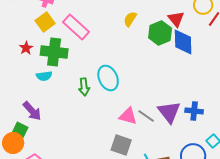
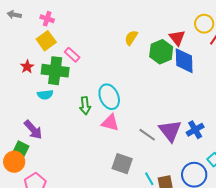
pink rectangle: (76, 27) -> (72, 55), moved, size x0.6
blue cross: (194, 111) -> (195, 130), turned -36
pink triangle: (128, 116) -> (110, 123), moved

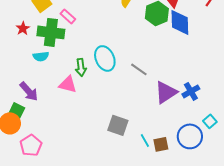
pink triangle: (110, 123) -> (68, 84), moved
purple triangle: (170, 131) -> (166, 92), turned 35
gray line: (147, 135) -> (139, 69), moved

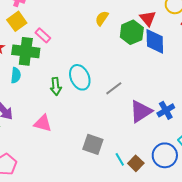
cyan semicircle: (41, 56) -> (16, 75), turned -77
gray line: (139, 69) -> (114, 88), turned -72
pink triangle: (68, 84) -> (43, 123), moved
brown square: (161, 144) -> (136, 163), turned -35

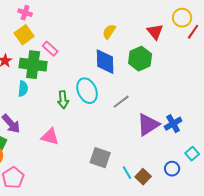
green hexagon: (132, 32) -> (140, 59), moved
blue diamond: (155, 41) -> (105, 62), moved
blue circle: (165, 155) -> (172, 169), size x0.6

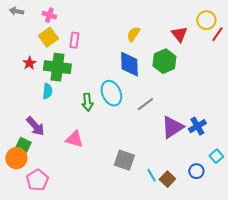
pink rectangle: (50, 49) -> (74, 40), moved, turned 56

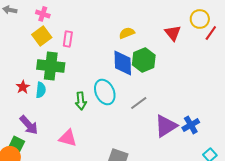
yellow semicircle: (133, 34) -> (127, 33), turned 35
green hexagon: (164, 61) -> (144, 60), moved
red star: (29, 63) -> (23, 87), moved

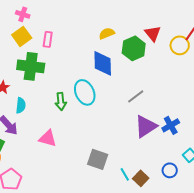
yellow circle: (200, 19) -> (180, 45), moved
green hexagon: (144, 60) -> (134, 48), moved
cyan semicircle: (41, 90) -> (21, 105), moved
gray line: (139, 103) -> (136, 96), moved

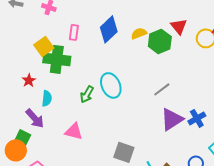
yellow semicircle: (107, 33) -> (139, 33), moved
yellow square: (22, 36) -> (44, 46), moved
blue diamond: (103, 63) -> (109, 29), moved, turned 48
green arrow: (61, 101) -> (87, 94), turned 36

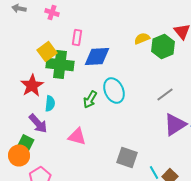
blue diamond: (109, 29) -> (97, 56), moved, turned 40
red star: (29, 80) -> (32, 86), size x1.6

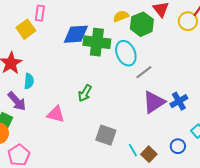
pink rectangle: (77, 38) -> (40, 13), moved
green cross: (60, 64) -> (97, 42), moved
cyan ellipse: (114, 90) -> (126, 53), moved
green arrow: (90, 100) -> (85, 93), moved

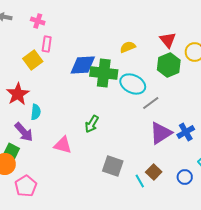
green hexagon: (142, 24) -> (169, 65), moved
cyan ellipse: (126, 53) -> (133, 84), turned -40
brown square: (149, 154) -> (154, 172), moved

